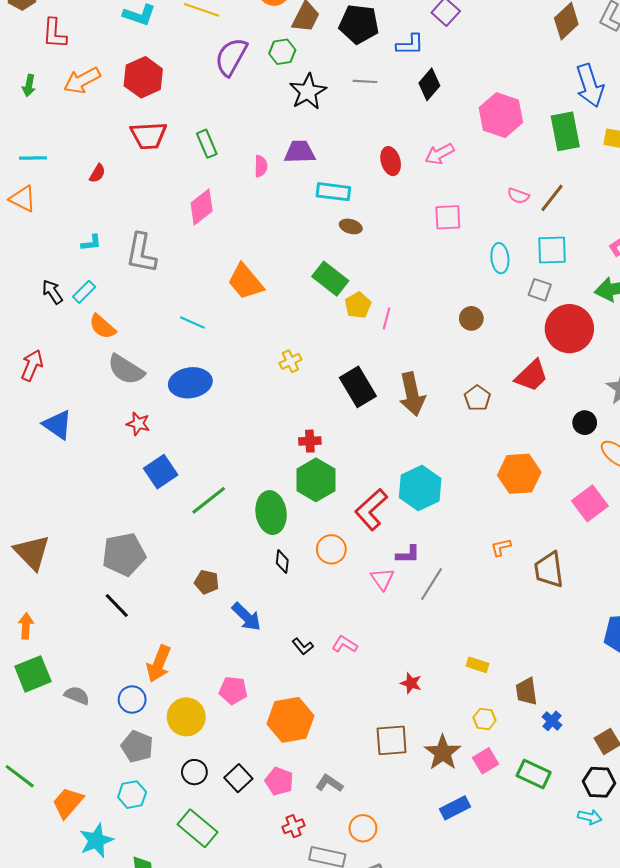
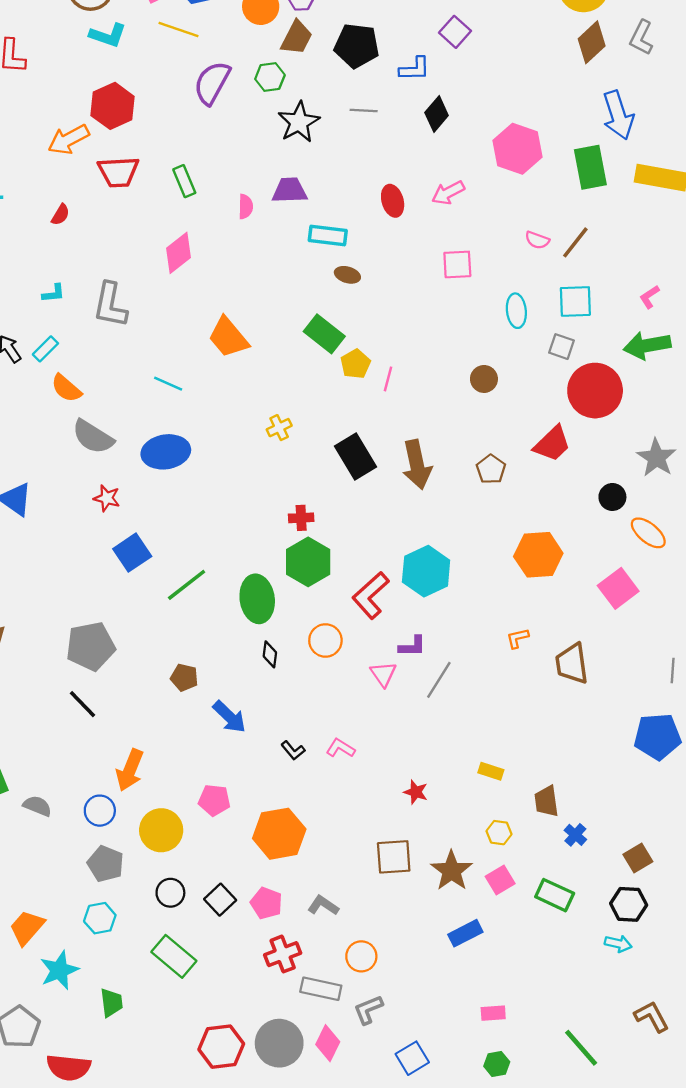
orange arrow: (82, 80) -> (69, 139), moved
red cross: (294, 826) -> (283, 954), size x1.4

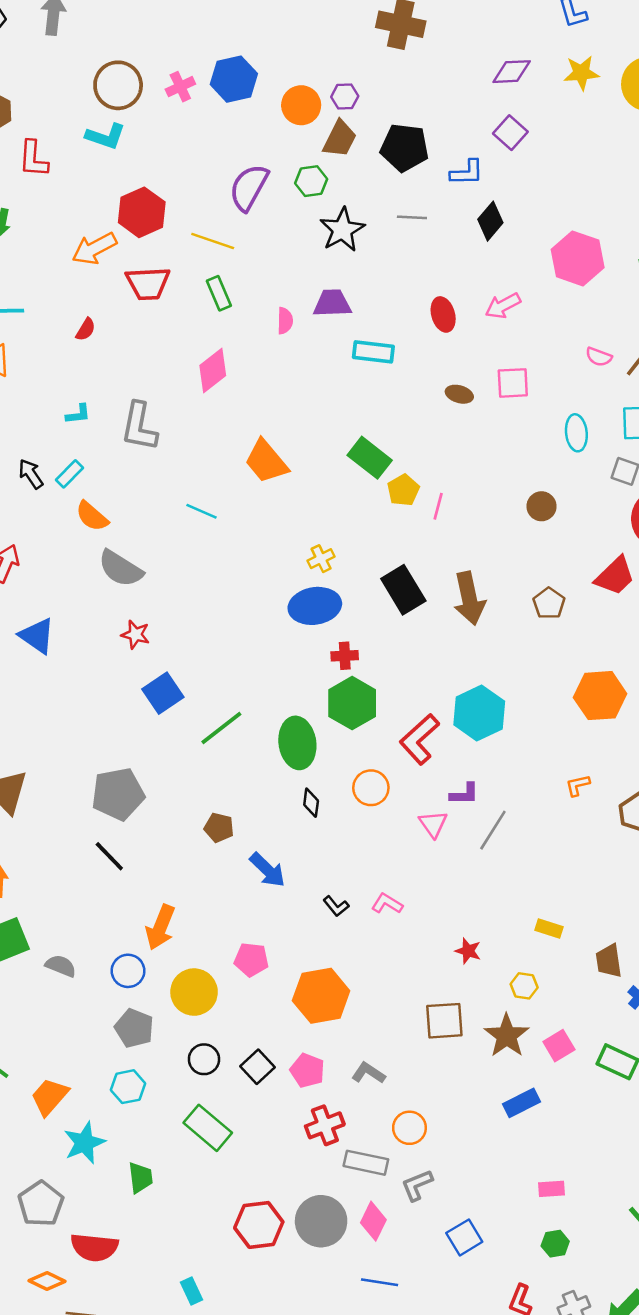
yellow line: (178, 30) -> (213, 241), moved
cyan L-shape: (108, 35) -> (106, 136), moved
brown ellipse: (347, 275) -> (459, 394), moved
blue ellipse: (166, 452) -> (315, 606), moved
yellow hexagon: (499, 833) -> (524, 986), moved

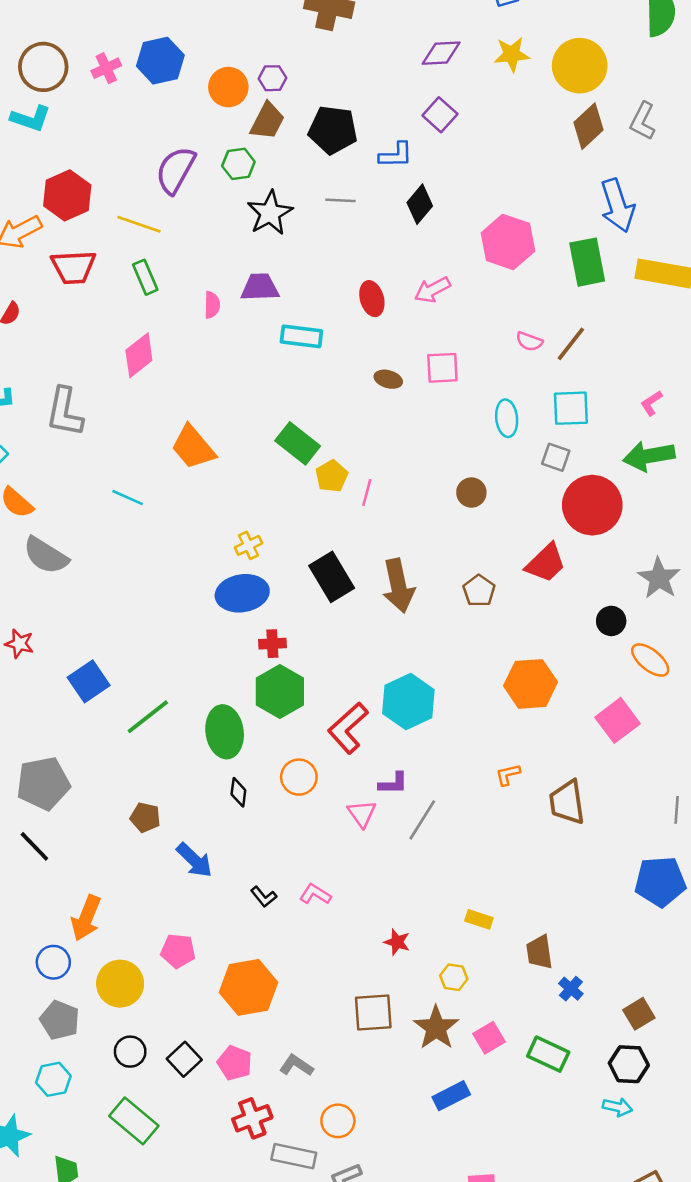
red star: (135, 635) -> (19, 644), moved

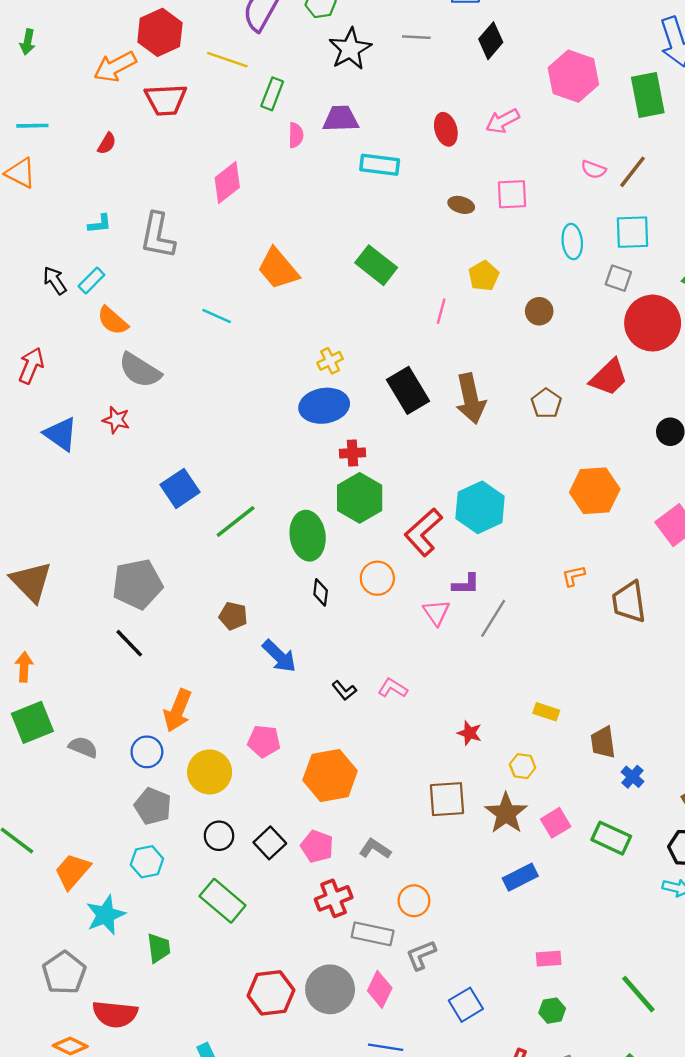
green rectangle: (145, 277) -> (272, 94), moved, turned 44
yellow pentagon: (332, 476) -> (484, 276), moved
red star: (19, 644) -> (116, 420), moved

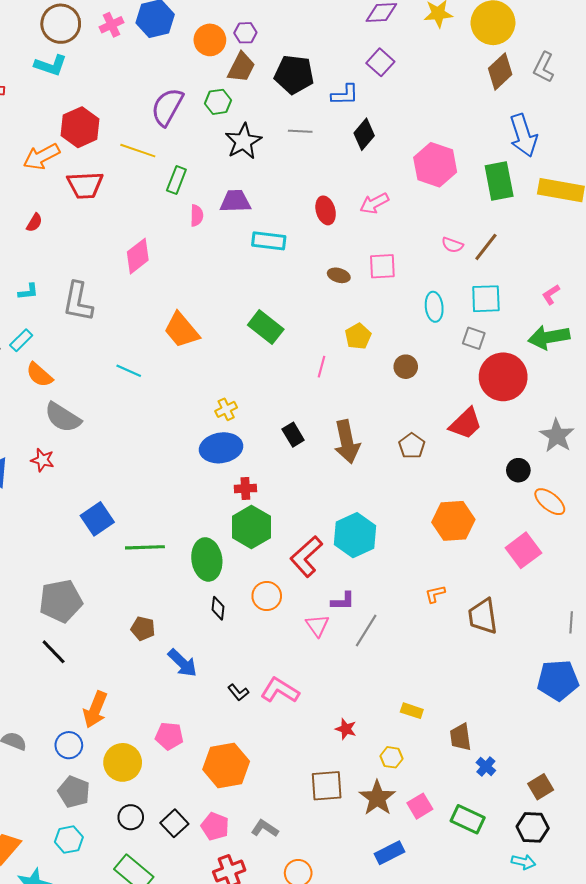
black rectangle: (408, 390) -> (293, 435), size x0.6
green line: (236, 522) -> (145, 547), turned 36
pink L-shape: (393, 688) -> (280, 690), size x1.5

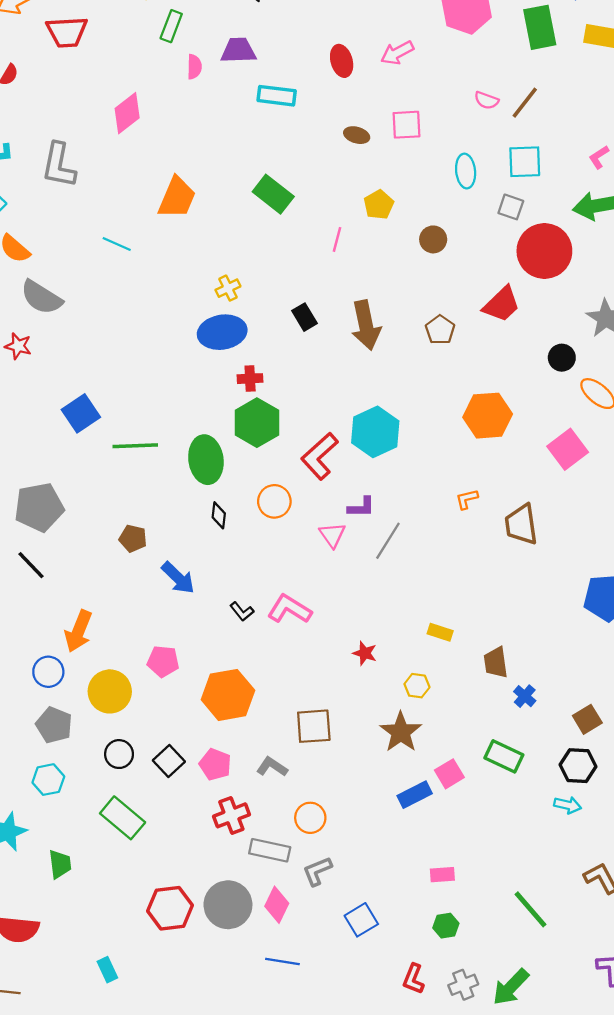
orange trapezoid: (181, 330) -> (177, 198), turned -117
brown square: (327, 786) -> (314, 726), moved
pink square: (420, 806) -> (449, 774), moved

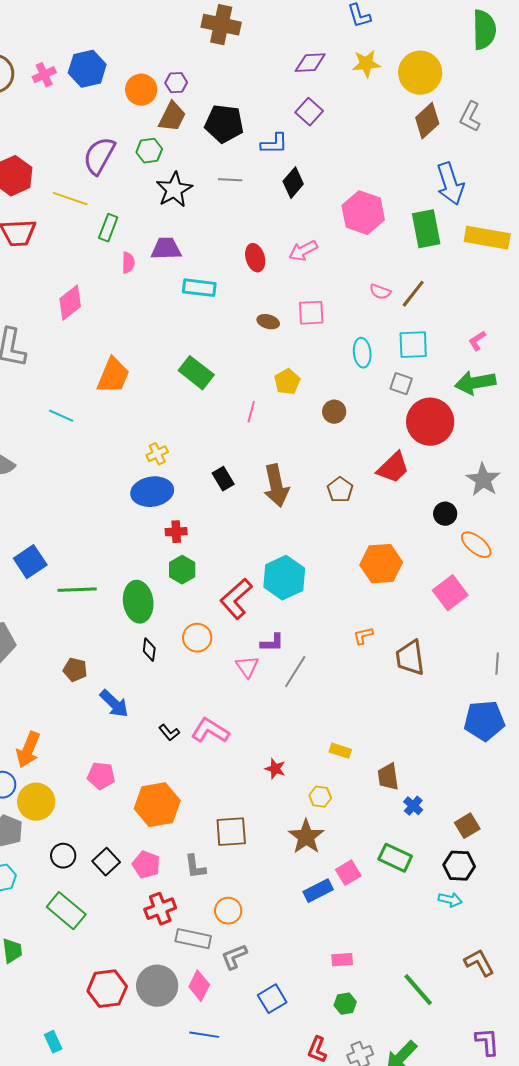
green hexagon: (257, 423) -> (182, 570), size x0.7
yellow circle: (110, 691) -> (36, 802), moved
gray L-shape: (272, 767) -> (195, 867), turned -132

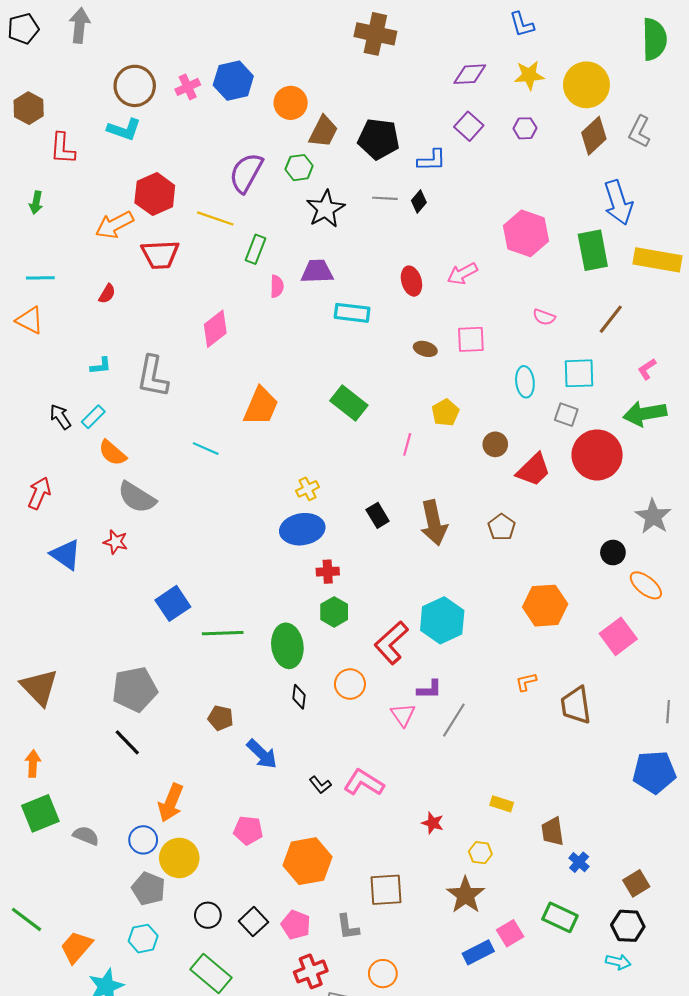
purple hexagon: (176, 83) -> (525, 128), moved
black diamond: (293, 183) -> (419, 201), moved, size x0.7
brown line: (413, 294) -> (611, 319), moved
red trapezoid: (393, 468) -> (533, 470), moved

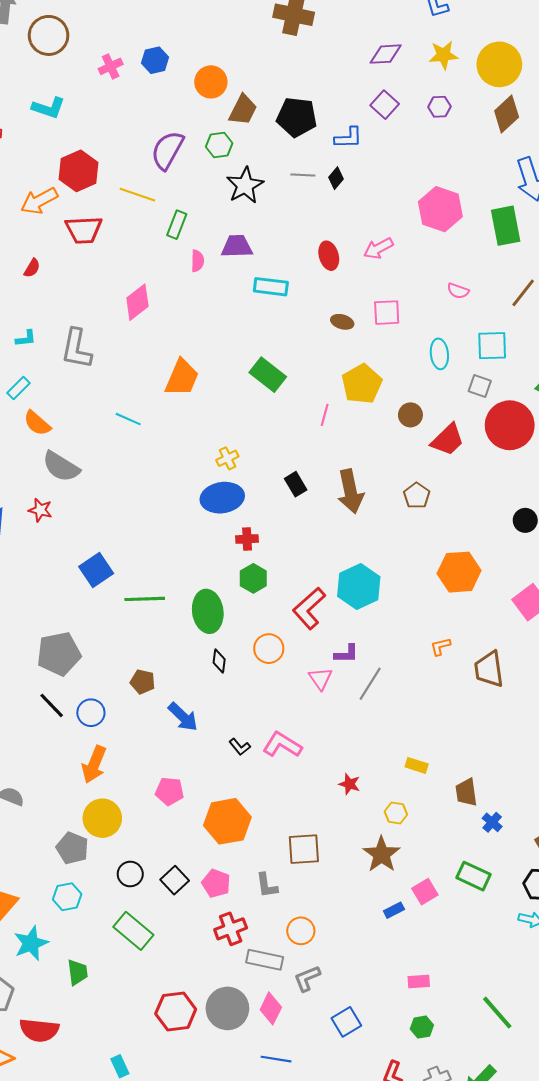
blue hexagon: (233, 81) -> (155, 60), size x0.7
brown circle: (135, 86) -> (49, 35), moved
yellow pentagon: (445, 413) -> (362, 384), size x1.5
blue circle: (143, 840) -> (91, 713), moved
blue rectangle: (478, 952) -> (394, 910), size x0.7

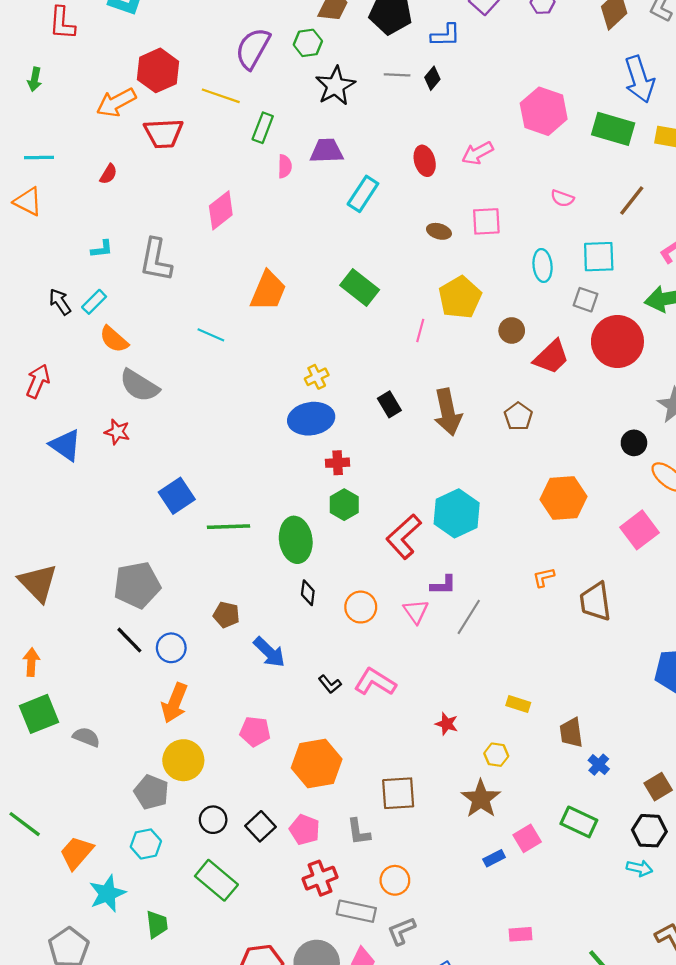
green rectangle: (506, 226) -> (613, 129), turned -63
cyan rectangle: (271, 287) -> (363, 194), turned -64
orange circle: (269, 649) -> (361, 607), moved

